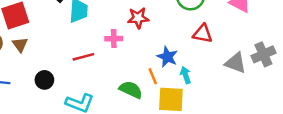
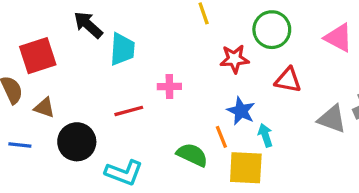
red star: (138, 18) -> (234, 59), moved
brown triangle: (20, 45) -> (44, 108), moved, turned -35
black circle: (44, 80) -> (77, 142), size x1.5

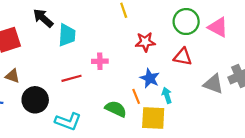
green circle: (272, 30) -> (186, 22), moved

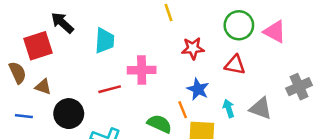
black arrow: (43, 18) -> (62, 23), moved
pink cross: (100, 61) -> (142, 70), size x1.5
gray triangle: (213, 84) -> (261, 108), moved
cyan arrow: (167, 95) -> (229, 108), moved

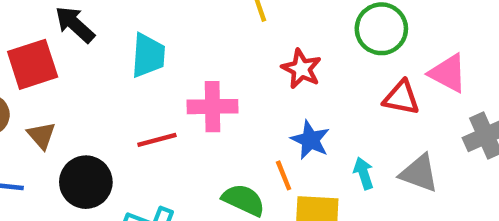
pink triangle: (275, 32) -> (448, 73), moved
red star: (193, 48) -> (301, 69), turned 30
red triangle: (235, 65) -> (401, 98), moved
brown triangle: (43, 87) -> (41, 135), turned 30

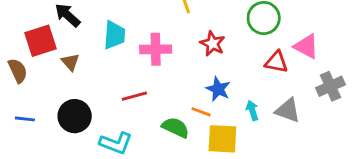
pink cross: (213, 107) -> (156, 49), moved
brown triangle: (41, 135) -> (70, 62), moved
red line: (157, 140) -> (134, 96), moved
orange line: (284, 175) -> (201, 112), turned -48

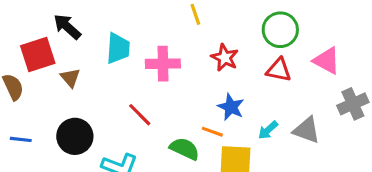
red triangle: (276, 62) -> (279, 70), moved
red line: (134, 96) -> (140, 115), turned 60
cyan arrow: (252, 110) -> (268, 130), turned -114

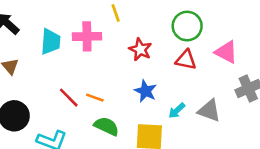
pink cross: (163, 64) -> (87, 36), moved
orange line: (212, 132) -> (95, 98), moved

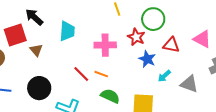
green circle: (187, 26) -> (153, 19), moved
pink cross: (87, 36) -> (105, 45), moved
blue star: (146, 91) -> (147, 59), moved
cyan arrow: (177, 111) -> (164, 76), moved

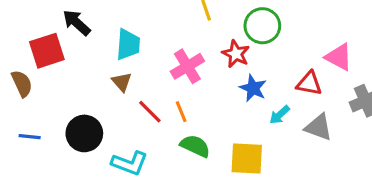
pink cross: (105, 45) -> (187, 66), turned -30
red triangle: (171, 45) -> (309, 84), moved
brown triangle: (36, 50) -> (122, 82), moved
orange line: (101, 74) -> (181, 112), turned 48

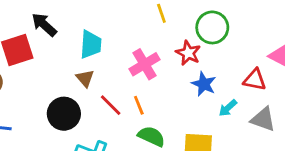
black circle: (84, 133) -> (64, 114), moved

